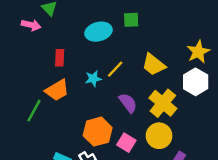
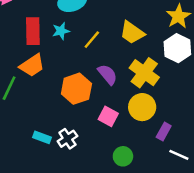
red rectangle: (60, 58) -> (33, 31), size x1.5
cyan star: (93, 79) -> (61, 31), moved
orange hexagon: (98, 132) -> (76, 89), moved

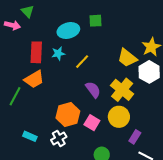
yellow trapezoid: (132, 33) -> (127, 58), moved
orange hexagon: (76, 89) -> (68, 114), moved
cyan rectangle: (42, 137) -> (30, 136), moved

